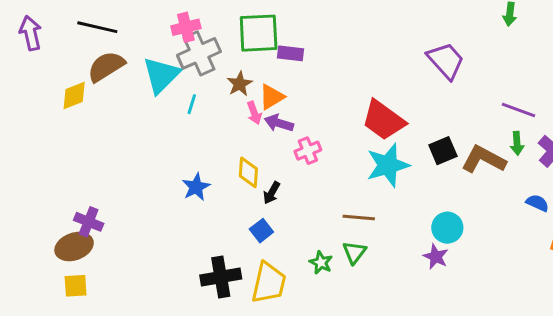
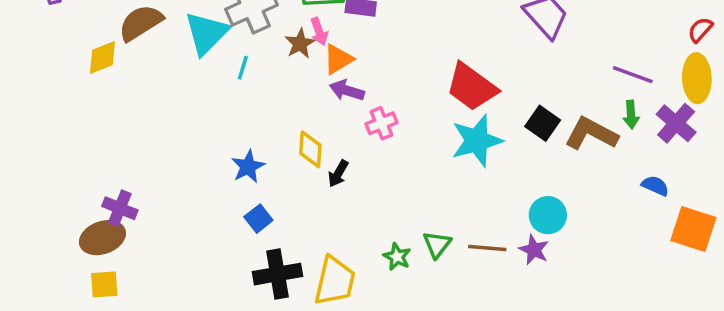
pink arrow: (254, 113) -> (319, 31), moved
black square: (443, 151) -> (543, 123), turned -32
brown line: (359, 217) -> (487, 248), moved
blue square: (261, 231) -> (258, 219), moved

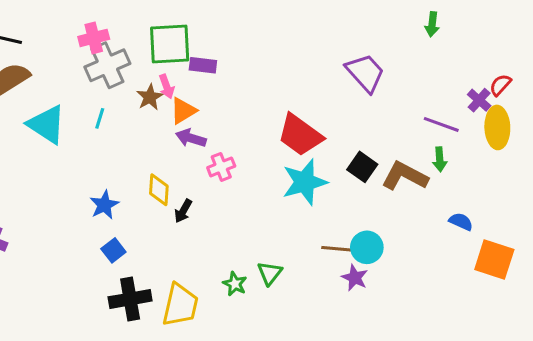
cyan triangle: (206, 33) -> (47, 124), moved, turned -42
purple cross: (676, 123) -> (479, 100), moved, size x0.7
brown line: (487, 248) -> (338, 249), moved

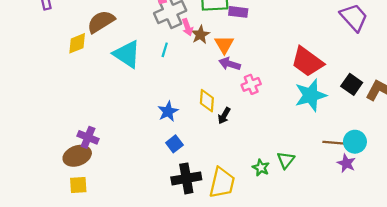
pink arrow: (167, 86) -> (187, 27), moved
orange triangle: (183, 111) -> (224, 44), turned -30

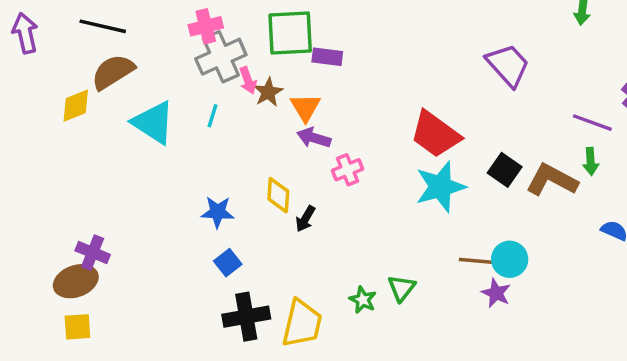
blue star: (168, 111) -> (218, 212), turned 30

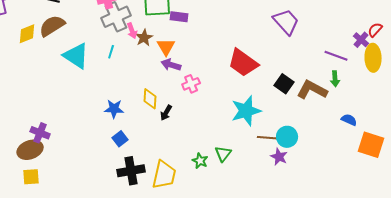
yellow diamond: (76, 106) -> (27, 34), moved
cyan star: (440, 187) -> (246, 111), moved

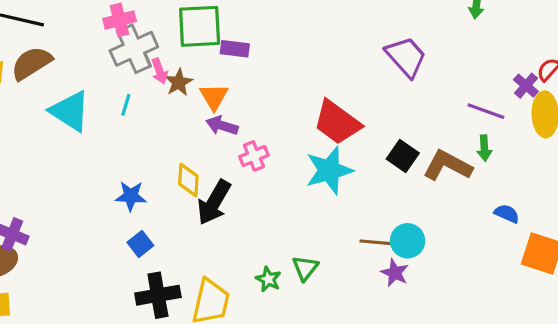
cyan star: (246, 111) -> (329, 170), moved
black arrow: (166, 113) -> (214, 202), size x1.8

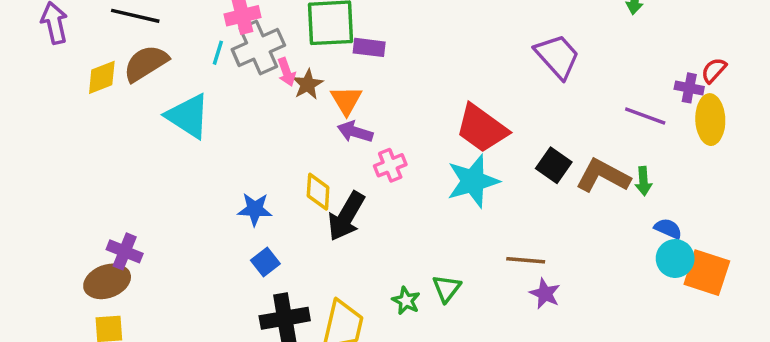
purple cross: (526, 86) -> (689, 88), turned -30
cyan line: (126, 105) -> (218, 53), moved
green arrow: (484, 148) -> (643, 181), moved
cyan circle: (408, 241) -> (675, 258), moved

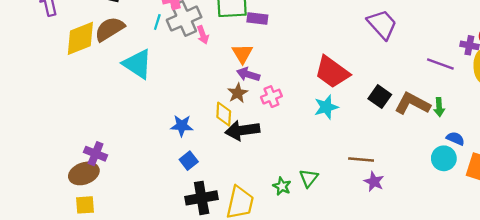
yellow diamond: (102, 77) -> (80, 38), size x1.5
brown star: (308, 84) -> (238, 93), moved
cyan star: (473, 181) -> (326, 107), size x0.7
black arrow: (346, 216) -> (242, 130), turned 52
cyan circle: (675, 258) -> (444, 158), moved

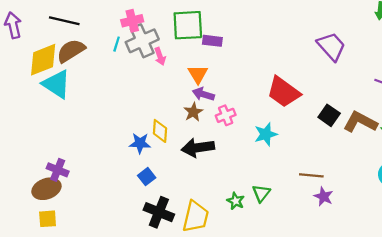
cyan triangle: (137, 64) -> (56, 84), moved
cyan star: (326, 107) -> (266, 134), moved
yellow diamond: (224, 114) -> (160, 131), moved
black cross: (202, 198) -> (159, 212), turned 32

